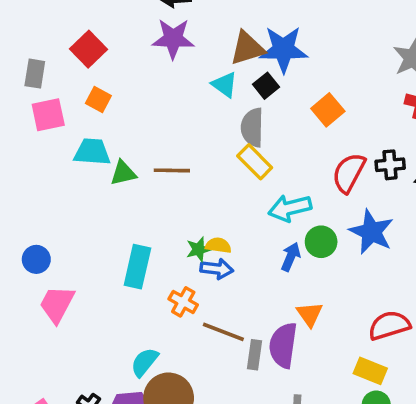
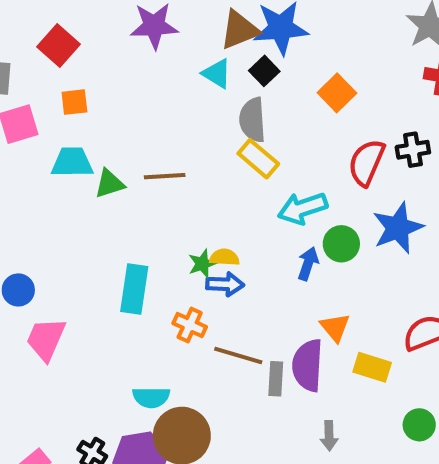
orange square: (98, 99) -> (74, 102), turned -30
blue star: (371, 232) -> (398, 228), turned 30
cyan semicircle: (145, 362) -> (151, 397), turned -124
yellow rectangle: (370, 371) -> (372, 367), moved

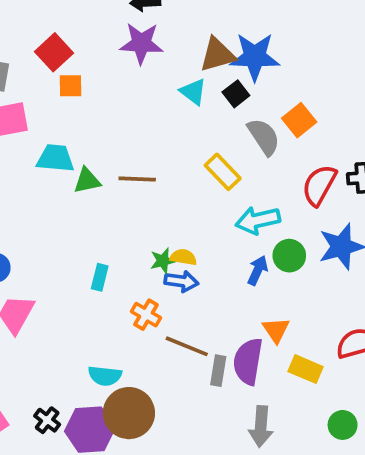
orange square: (74, 102) -> (71, 86), moved
gray semicircle: (252, 120) -> (264, 137), moved, turned 144
cyan rectangle: (134, 289) -> (100, 277), size x0.6
gray arrow: (329, 436) -> (261, 427), size x1.5

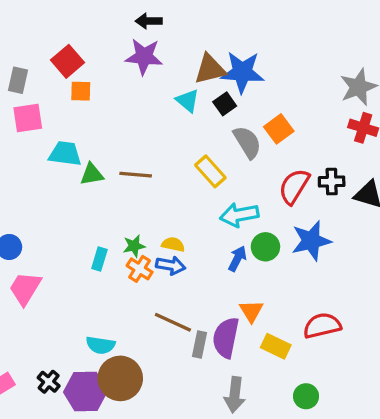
green star: (163, 261) -> (134, 246), moved
orange cross: (146, 315) -> (140, 269), moved

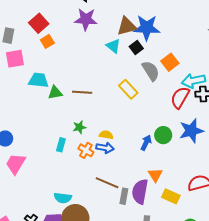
orange square: (81, 91) -> (47, 41), turned -32
cyan arrow: (239, 215) -> (193, 81), moved
green star: (134, 246) -> (79, 127), moved

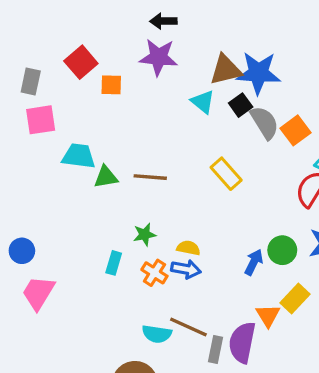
orange square: (47, 41) -> (111, 85), moved, turned 32
gray semicircle: (151, 71) -> (265, 123), moved
yellow rectangle: (171, 196) -> (295, 299), moved, turned -72
cyan semicircle: (63, 198) -> (157, 334), moved

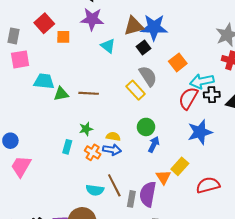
cyan triangle: (203, 102) -> (108, 46), moved
gray semicircle: (265, 123) -> (148, 76), moved
green circle: (282, 250) -> (146, 127), moved
brown line: (188, 327) -> (114, 185), turned 40

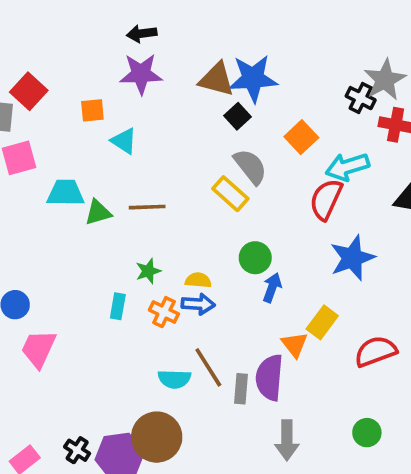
red square: (44, 23) -> (29, 91), moved
brown triangle: (134, 26) -> (216, 79), turned 35
cyan triangle: (108, 46) -> (124, 141), moved
black cross: (212, 95) -> (361, 98), moved, turned 35

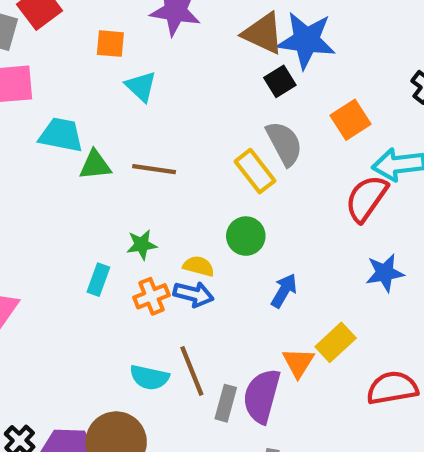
green circle: (255, 258) -> (246, 236), moved
blue star: (352, 258) -> (385, 273), size x0.7
orange cross: (164, 312) -> (151, 296), turned 32

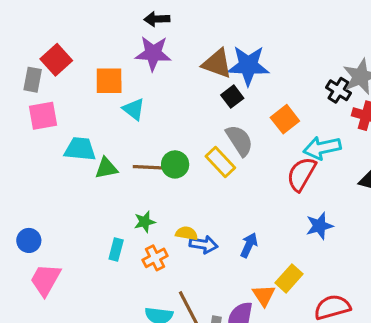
orange square: (110, 44) -> (109, 81), size x1.4
green circle: (246, 236) -> (175, 164), moved
blue arrow: (193, 294) -> (204, 244), moved

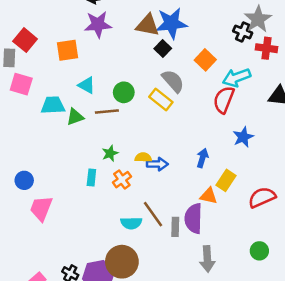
cyan triangle: (134, 109) -> (87, 85), moved
pink square: (43, 116) -> (21, 84), turned 35
green circle: (175, 164) -> (124, 92), moved
blue arrow: (249, 245) -> (202, 158), moved
orange triangle: (264, 295) -> (209, 196), turned -36

